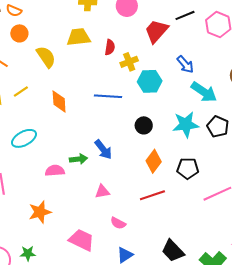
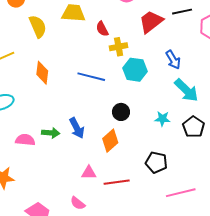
red semicircle: (110, 47) -> (102, 29), turned 133
cyan star: (186, 124) -> (162, 119), size x0.6
orange diamond: (154, 161) -> (110, 141), moved
pink triangle: (102, 191) -> (89, 173), moved

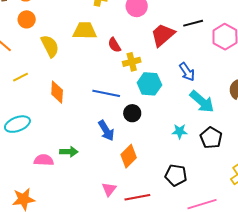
black circle: (121, 112) -> (132, 113), moved
blue arrow: (77, 128) -> (106, 131), moved
pink triangle: (89, 173) -> (109, 189), turned -49

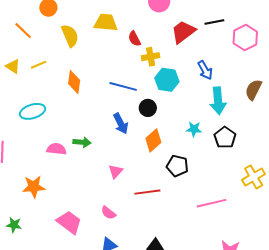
cyan arrow: (202, 102) -> (218, 101), turned 40
orange diamond: (129, 156) -> (153, 140), moved
black pentagon: (176, 175) -> (177, 166), moved
pink triangle: (109, 189) -> (116, 171), moved

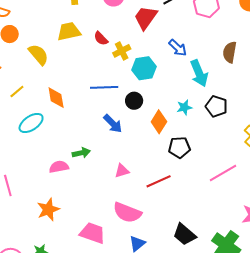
cyan ellipse: (33, 111) -> (31, 123), moved
orange diamond: (153, 140) -> (159, 122), moved
pink triangle: (116, 171) -> (122, 171), turned 49
pink semicircle: (108, 213) -> (127, 213), size x1.8

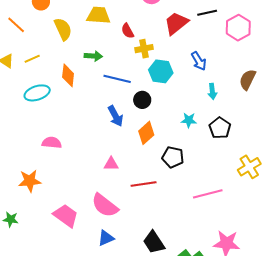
cyan arrow: (199, 73) -> (212, 91), size x0.6
orange diamond: (159, 122) -> (146, 133), moved
green arrow: (81, 153) -> (93, 56), moved

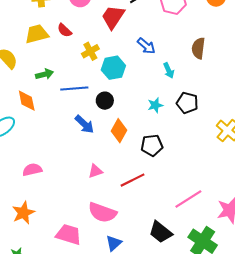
red semicircle: (127, 31) -> (65, 30), moved
pink line: (208, 194) -> (188, 199), moved

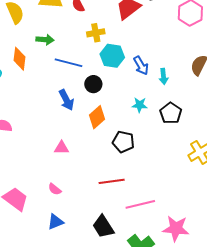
blue arrow: (146, 46) -> (141, 66), moved
red line: (132, 180) -> (112, 181), moved
pink semicircle: (102, 213) -> (55, 189), size x0.5

